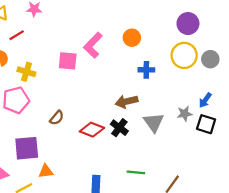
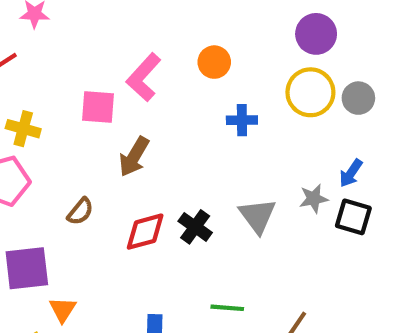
brown arrow: (127, 102) -> (134, 157), moved, turned -45
red diamond: (92, 130) -> (145, 232), turned -35
orange triangle: (46, 171) -> (63, 310), turned -49

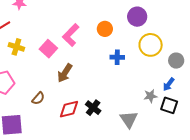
purple circle: (316, 34) -> (137, 17), moved
gray circle: (358, 98) -> (176, 61), moved
pink square: (98, 107) -> (48, 49), turned 36
yellow cross: (23, 129) -> (16, 47), moved
gray triangle: (258, 216) -> (129, 119), moved

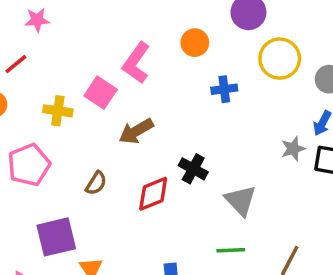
yellow cross: (16, 47) -> (58, 111), moved
brown arrow: (65, 73) -> (136, 131), turned 36
black cross: (93, 108) -> (193, 169), moved
gray triangle: (129, 119) -> (240, 200), moved

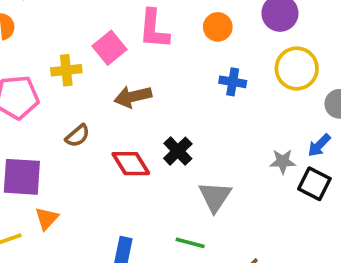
pink L-shape: (136, 63) -> (154, 29), turned -48
yellow cross: (58, 111) -> (66, 70), moved, turned -32
red diamond: (153, 194) -> (131, 164), turned 63

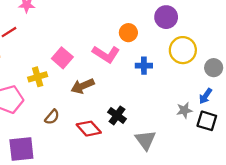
pink L-shape: (154, 29) -> (106, 54), moved, turned -52

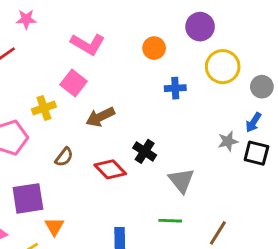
pink L-shape: (106, 54) -> (88, 44), moved

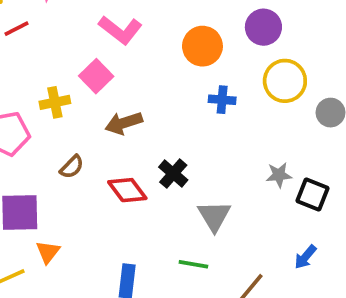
orange circle: (154, 48) -> (202, 46), size x1.4
blue arrow: (253, 122) -> (305, 257), moved

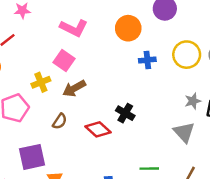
yellow circle: (285, 81) -> (187, 55), moved
brown arrow: (124, 123) -> (74, 88), moved
gray triangle: (214, 216) -> (184, 132), moved

